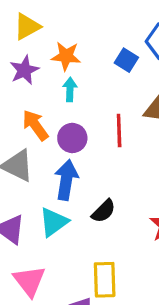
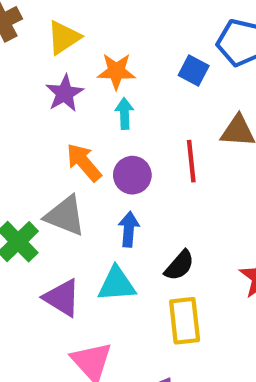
blue arrow: (66, 180) -> (129, 229), size x0.7
cyan triangle: (54, 222) -> (117, 284), turned 36
yellow rectangle: (105, 280) -> (185, 321), moved

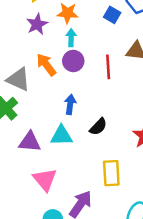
purple circle: (132, 175) -> (73, 61), moved
gray triangle: (65, 216) -> (18, 79), moved
purple triangle: (62, 298) -> (30, 142), turned -30
yellow rectangle: (185, 321) -> (111, 173), moved

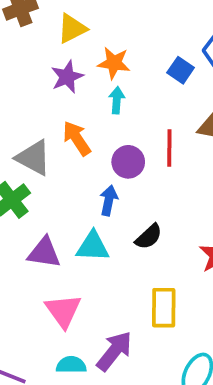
purple circle: (73, 61) -> (128, 162), moved

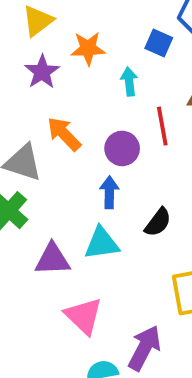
cyan arrow: (117, 100) -> (129, 82), moved

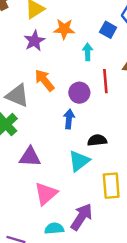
black semicircle: (158, 222) -> (97, 140), turned -138
cyan triangle: (102, 243) -> (79, 161), moved, turned -35
pink triangle: (84, 316) -> (46, 194), turned 30

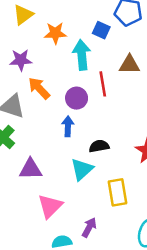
purple star: (34, 41) -> (21, 60), moved, turned 30
cyan arrow: (88, 52) -> (82, 55), size x1.6
purple arrow: (82, 217) -> (89, 227), size x0.7

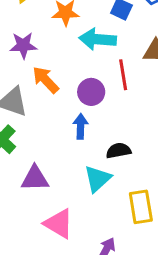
cyan arrow: (82, 55) -> (98, 39), turned -80
pink triangle: (50, 206) -> (59, 224), turned -44

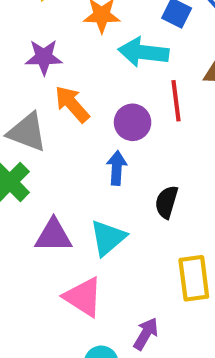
black semicircle: (119, 151) -> (166, 202), turned -65
cyan triangle: (98, 179) -> (108, 238), moved

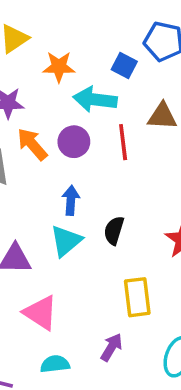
purple circle: (133, 122) -> (74, 142), moved
cyan triangle: (108, 238) -> (66, 241), moved
purple arrow: (146, 334) -> (111, 347), moved

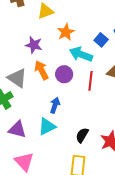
orange star: (59, 67) -> (66, 32), turned 30
black semicircle: (114, 230) -> (82, 135), moved

